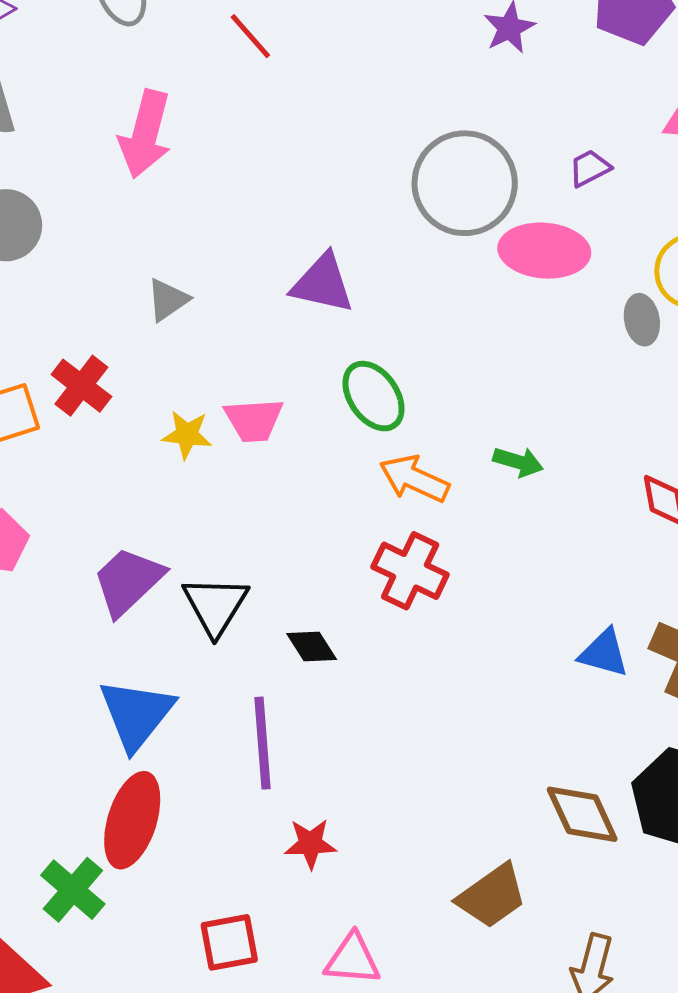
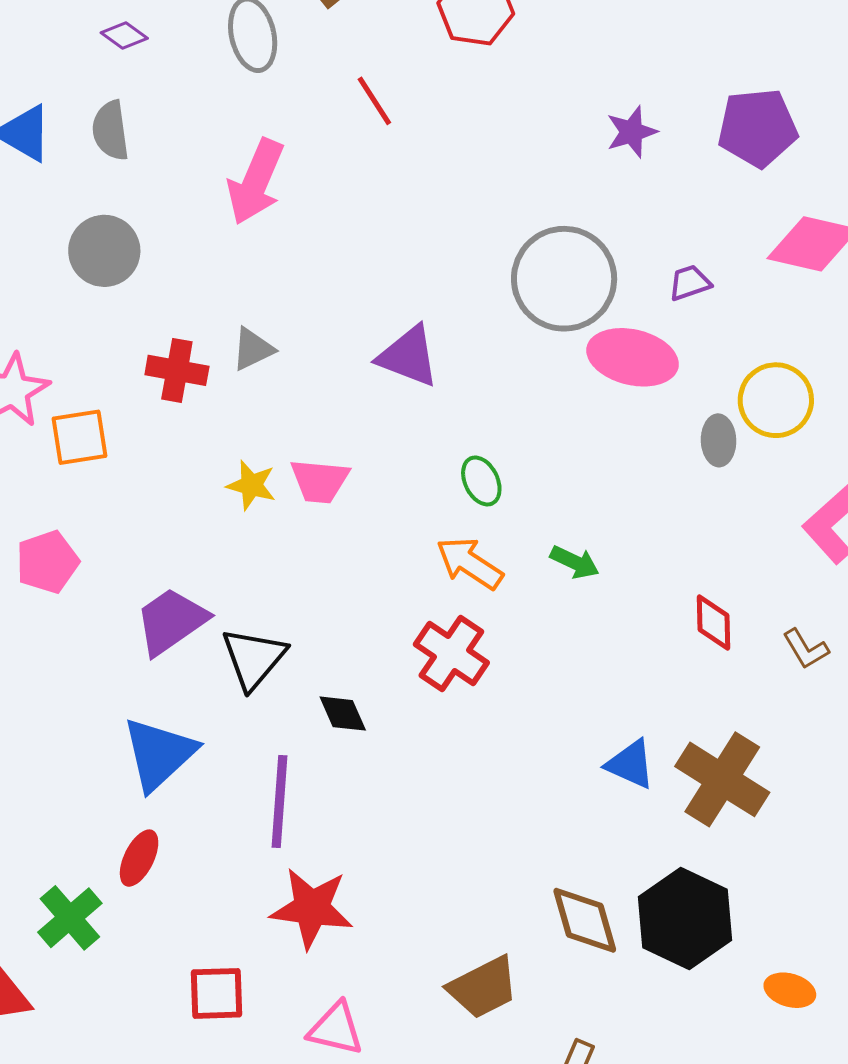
red cross: (81, 386) -> (177, 370), moved, turned -36
green ellipse: (374, 396) -> (481, 481), moved, size x0.7
red ellipse: (132, 820) -> (139, 858), size x0.6
red star: (310, 844) -> (312, 908), size x1.6

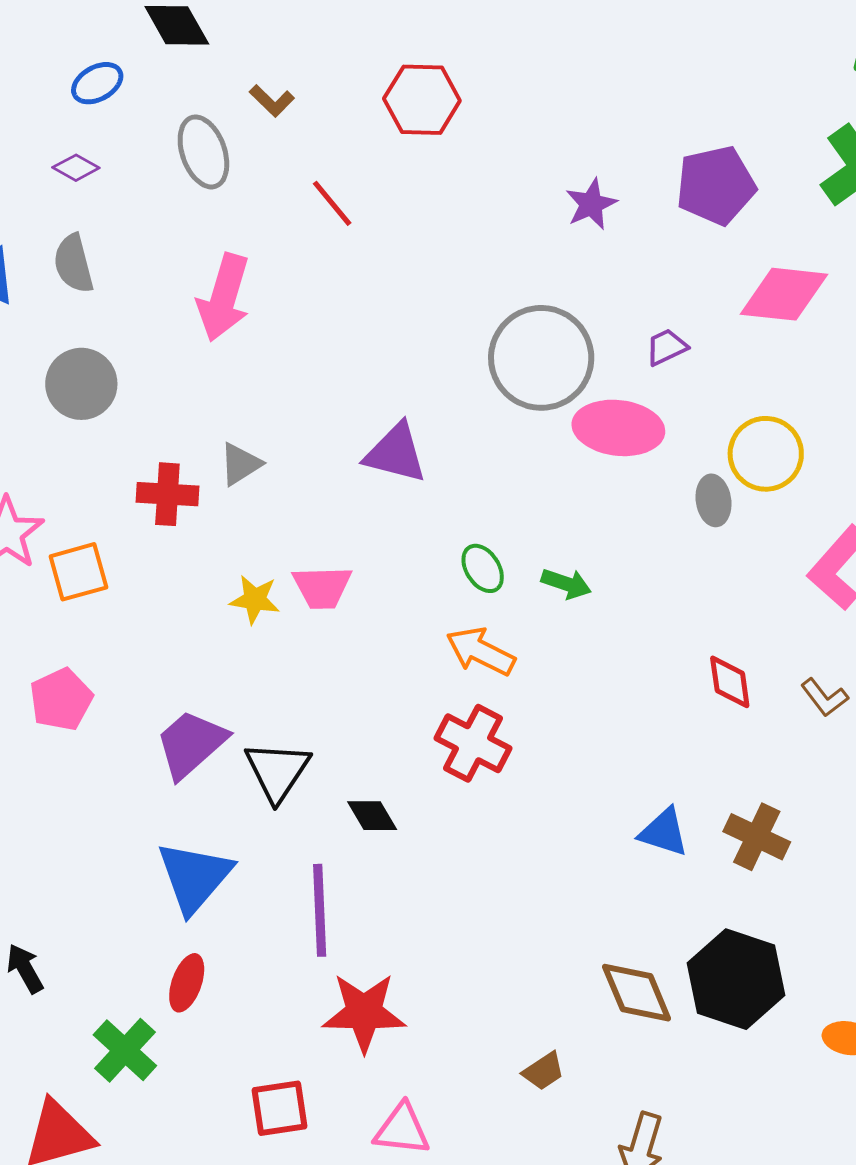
green arrow: (575, 562) -> (566, 584), moved
brown cross: (722, 779) -> (757, 837), size x0.7
brown trapezoid: (483, 987) -> (544, 1071), size x0.6

